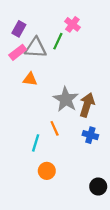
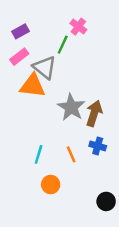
purple rectangle: (19, 29) -> (20, 31), turned 32
gray triangle: (36, 48) -> (45, 68), moved, turned 35
orange triangle: (30, 79) -> (33, 86), size x1.6
orange line: (55, 128) -> (71, 154), moved

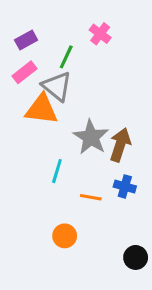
green line: (63, 45) -> (66, 57), moved
cyan line: (39, 154) -> (57, 171), moved
orange line: (71, 154) -> (91, 197), turned -56

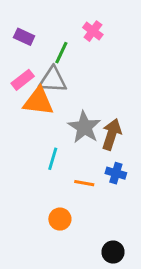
purple rectangle: (26, 40) -> (24, 37), turned 54
pink rectangle: (25, 72) -> (23, 80), moved
gray triangle: (57, 86) -> (53, 80), turned -36
black circle: (136, 257) -> (113, 252), moved

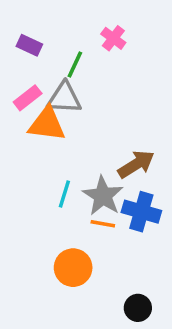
gray star: (84, 127) -> (103, 196), moved
brown arrow: (112, 134) -> (136, 164), turned 40
blue cross: (116, 173) -> (141, 212), size x1.5
orange circle: (60, 219) -> (73, 268), size x1.4

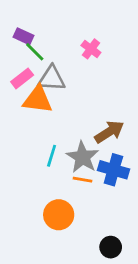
pink cross: (113, 38) -> (91, 49), moved
green line: (75, 65) -> (35, 52), moved, turned -70

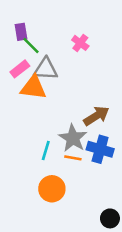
purple rectangle: (24, 36) -> (21, 32), turned 56
cyan line: (52, 156) -> (46, 150), moved
black circle: (111, 247) -> (110, 218), moved

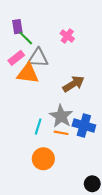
brown arrow: (96, 116) -> (74, 84), moved

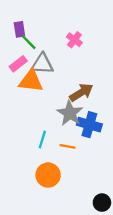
gray star: (61, 116) -> (70, 113), moved
blue cross: (84, 125) -> (89, 125), moved

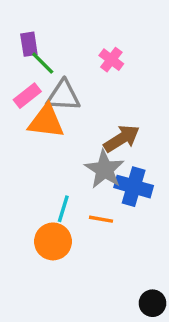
orange circle: (48, 175) -> (53, 241), moved

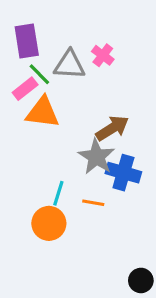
purple rectangle: (29, 44) -> (27, 41), size x1.5
green line: (43, 63) -> (39, 74), moved
gray triangle: (63, 96) -> (69, 65), moved

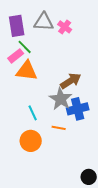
pink cross: (103, 55) -> (65, 27), moved
gray triangle: (69, 65) -> (44, 22), moved
blue cross: (123, 173) -> (78, 109), turned -30
cyan line: (58, 193) -> (33, 113), moved, turned -42

